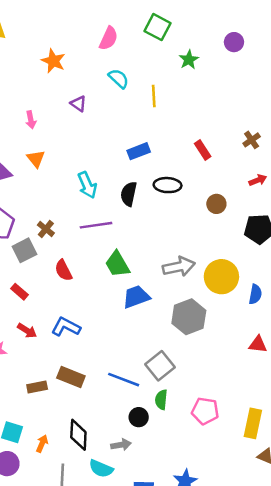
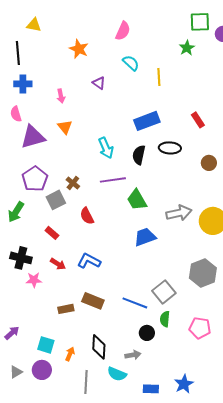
green square: (157, 27) -> (200, 22), moved, turned -30
blue rectangle: (139, 151) -> (147, 121), size x1.4
green trapezoid: (117, 264) -> (137, 200), moved
gray hexagon: (189, 317) -> (203, 273), moved

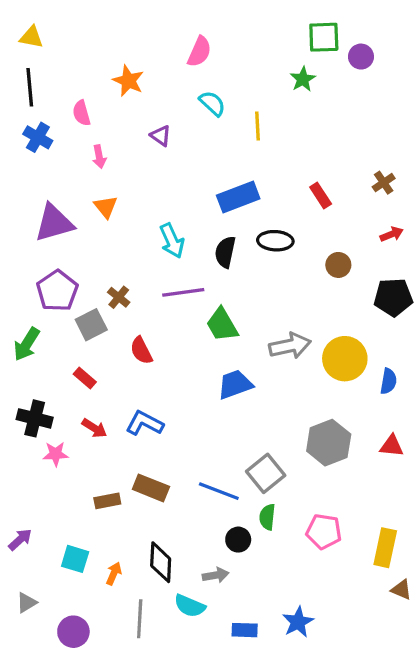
yellow triangle: (34, 25) -> (31, 37), moved
blue cross: (23, 84) -> (38, 137), turned 30
pink semicircle: (16, 114) -> (81, 113), moved
purple circle: (42, 370) -> (73, 632), moved

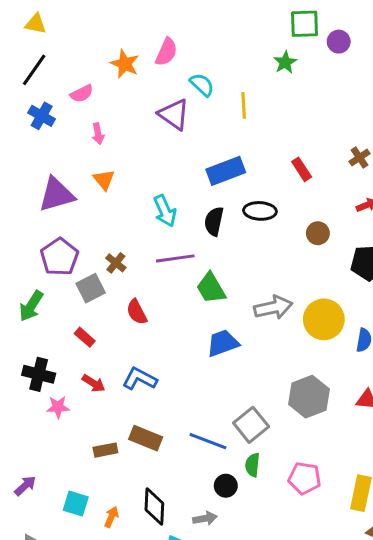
pink semicircle: (199, 52) -> (166, 52), moved
black line: (30, 87) -> (34, 70), turned 40
pink semicircle: (81, 113) -> (82, 94), turned -100
purple triangle: (161, 136) -> (174, 114), moved, size x1.6

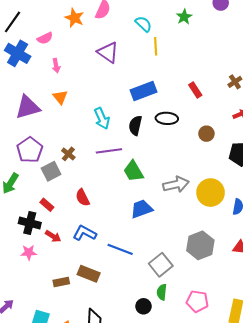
cyan semicircle: (202, 85) -> (143, 24), moved
blue cross: (42, 116) -> (18, 53), size x1.4
red semicircle: (137, 312) -> (83, 198), moved
black cross: (39, 374) -> (30, 223), moved
blue line: (208, 441) -> (120, 249), moved

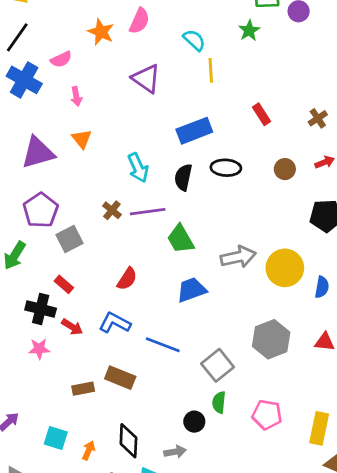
red rectangle: (195, 90) -> (262, 114), moved
brown circle: (206, 134) -> (285, 169), moved
brown cross: (68, 154) -> (112, 210), moved
red semicircle: (83, 198) -> (127, 279), moved, turned -120

